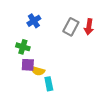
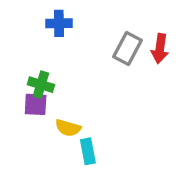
blue cross: (34, 21) -> (59, 23), moved, turned 32
purple square: (28, 65) -> (36, 104), moved

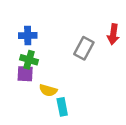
blue cross: (59, 23) -> (28, 35), moved
gray rectangle: (127, 49) -> (84, 48), moved

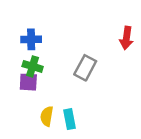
gray rectangle: (84, 48) -> (85, 68), moved
yellow semicircle: (48, 90) -> (47, 116), moved, turned 84

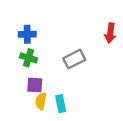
gray rectangle: (85, 68) -> (74, 59), turned 35
purple square: (28, 82) -> (35, 85), moved

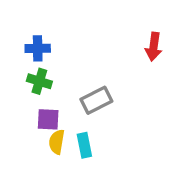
gray rectangle: (74, 59) -> (96, 100), moved

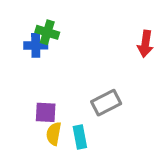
green cross: (39, 81) -> (47, 32), moved
gray rectangle: (96, 100) -> (106, 103), moved

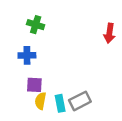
blue cross: (36, 45) -> (27, 55), moved
gray rectangle: (106, 103) -> (80, 101), moved

